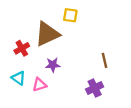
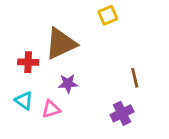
yellow square: (70, 15) -> (108, 15), moved, turned -32
red cross: (22, 48) -> (28, 62), turned 32

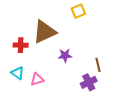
brown line: (135, 78) -> (98, 65), moved
purple star: (68, 83) -> (65, 55), moved

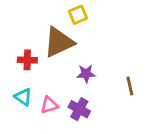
yellow square: (78, 11) -> (78, 15), moved
purple cross: (89, 82) -> (79, 109), moved, turned -35

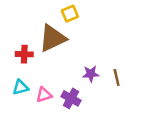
purple star: (86, 74) -> (91, 74), moved
cyan triangle: (23, 97) -> (21, 87), turned -49

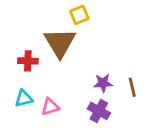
brown triangle: (53, 38) -> (60, 43), turned -36
purple cross: (71, 98) -> (99, 111), moved

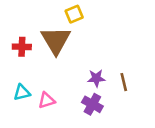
red cross: (28, 61) -> (22, 47), moved

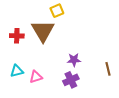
brown line: (124, 82) -> (108, 69), moved
purple cross: (92, 104) -> (71, 80), turned 35

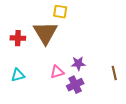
yellow square: (57, 11) -> (60, 12), turned 32
pink triangle: (36, 77) -> (57, 72), moved

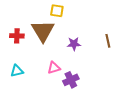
purple star: (78, 63) -> (74, 44), moved
brown line: (114, 73) -> (108, 41), moved

